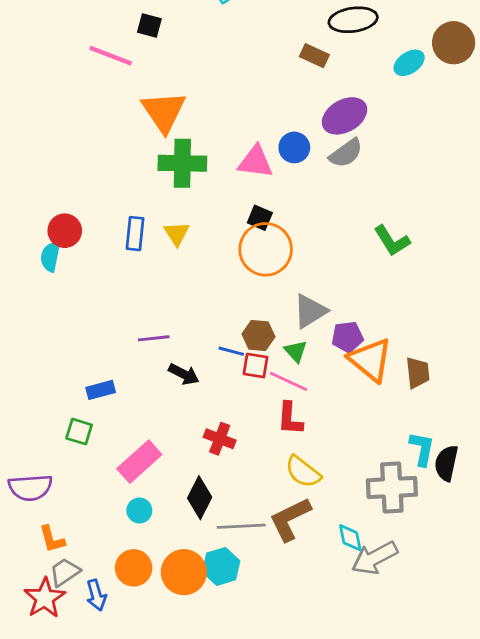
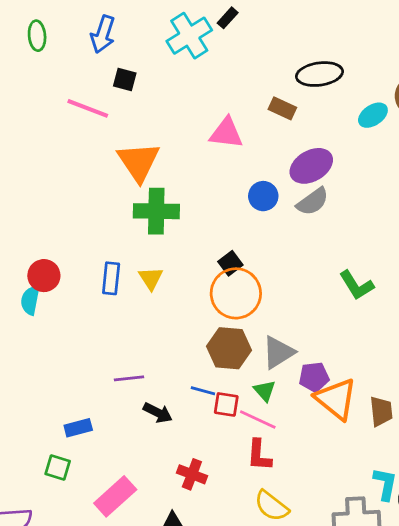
pink triangle: (256, 162) -> (226, 133), moved
black square: (260, 218) -> (230, 263), turned 30
brown hexagon: (258, 335) -> (229, 348), moved, size x1.4

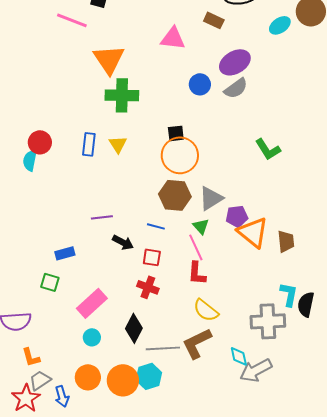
black square: (230, 263) -> (176, 133), turned 30
red square: (226, 404) -> (152, 257), moved
pink line: (258, 420) -> (196, 247), turned 40

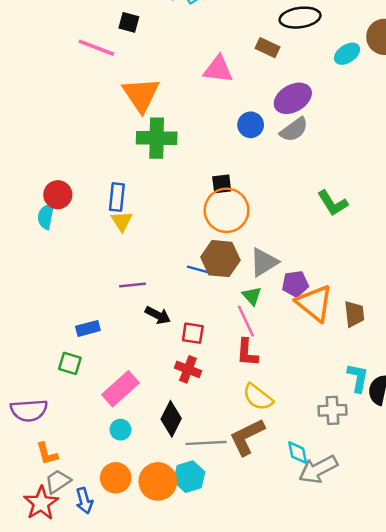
yellow triangle: (118, 144) -> (122, 221), moved
blue line: (156, 226) -> (198, 269), moved
gray cross: (268, 321) -> (333, 410), size x0.7

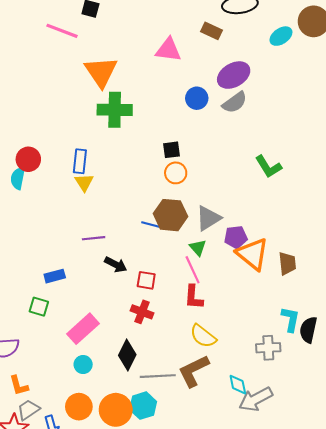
orange circle: (227, 210) -> (176, 173), size x0.6

